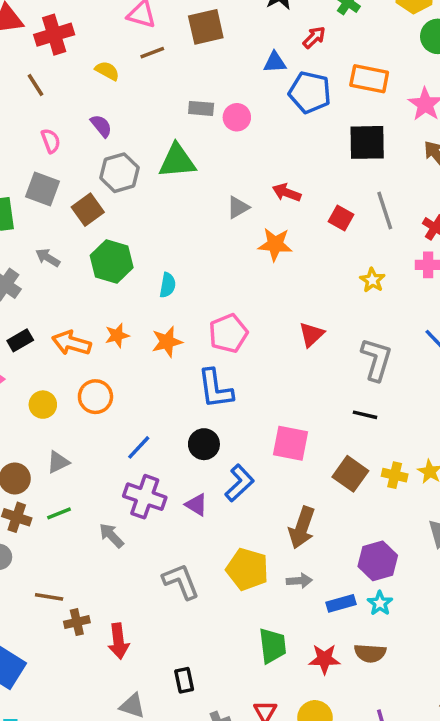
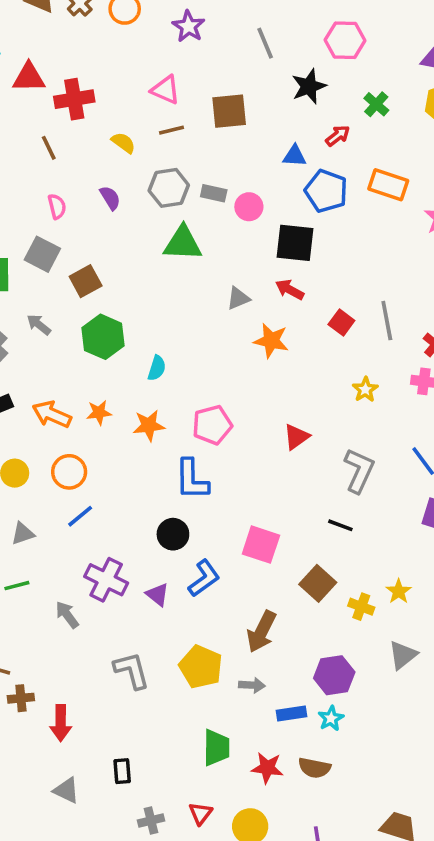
black square: (367, 142) -> (295, 243), moved
gray hexagon: (119, 173) -> (169, 188), moved
blue line: (139, 447) -> (80, 516), moved
yellow cross: (395, 475) -> (361, 607), moved

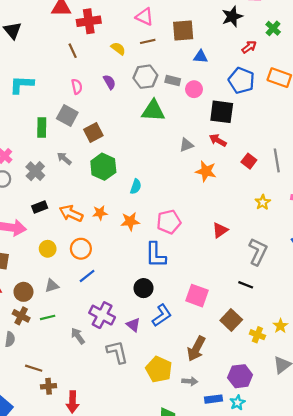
blue triangle: (294, 156) -> (201, 57), moved
gray L-shape: (132, 670) -> (117, 352), moved

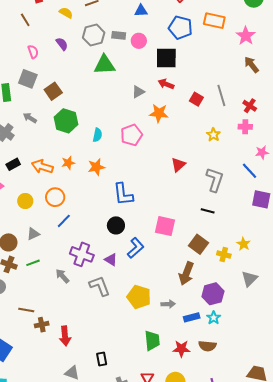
pink pentagon: (169, 222) -> (131, 135), moved
brown arrow: (196, 349) -> (186, 274), moved

